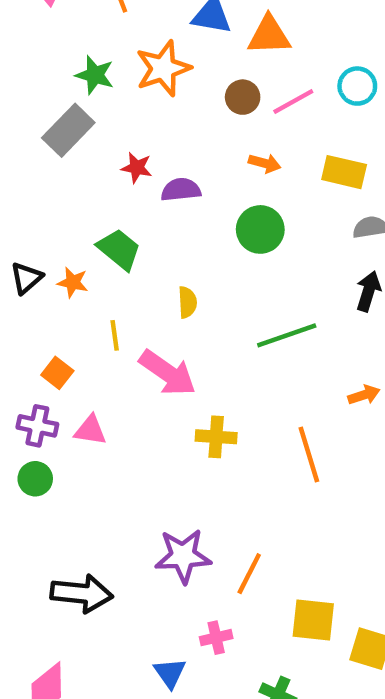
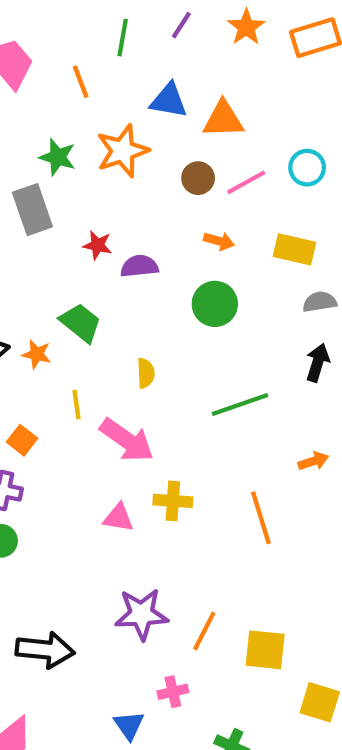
gray rectangle: (68, 130) -> (32, 210), turned -63
pink triangle: (90, 430) -> (118, 518), moved
yellow square: (313, 620) -> (265, 650), moved

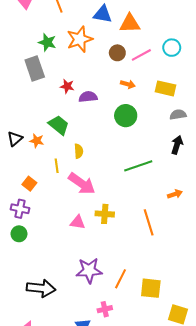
yellow semicircle: (146, 373) -> (79, 151), moved

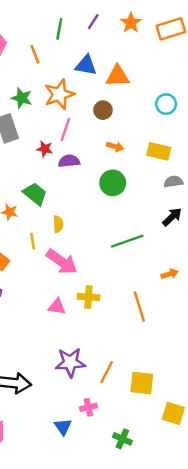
pink line: (141, 55) -> (65, 130), moved, turned -42
black arrow: (177, 145) -> (172, 217), turned 30

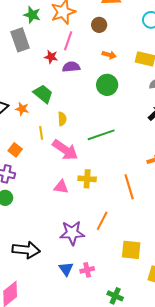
green line: (127, 241) -> (101, 135), moved
orange line: (107, 372) -> (102, 221), moved
blue triangle: (63, 427) -> (66, 269), moved

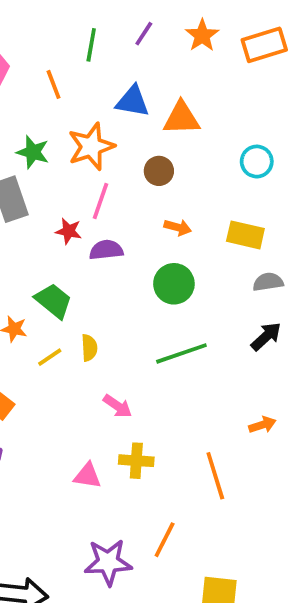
yellow line: (41, 133) -> (50, 357), moved, turned 64
green line: (101, 135) -> (181, 353), moved
pink arrow: (65, 150) -> (118, 406), moved, size x0.6

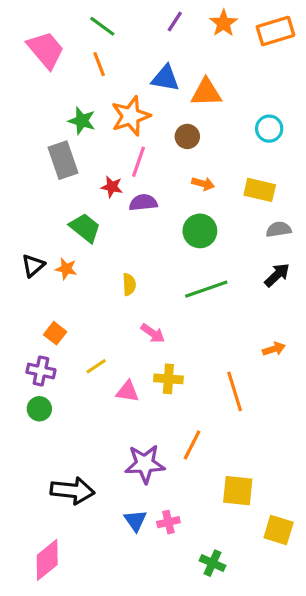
green line: (91, 45) -> (102, 26), moved, turned -64
green trapezoid: (54, 301) -> (85, 228), moved
yellow line: (50, 357) -> (96, 366), moved

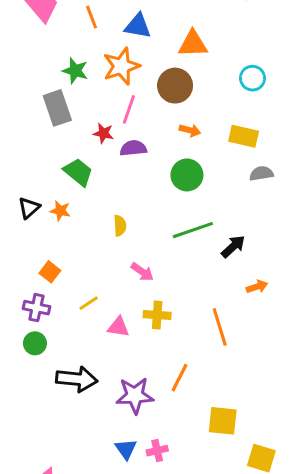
blue triangle: (165, 78) -> (138, 26), moved
brown circle: (187, 136) -> (175, 86), size x1.5
black arrow: (277, 275) -> (233, 246), moved
black arrow: (72, 491) -> (77, 379), moved

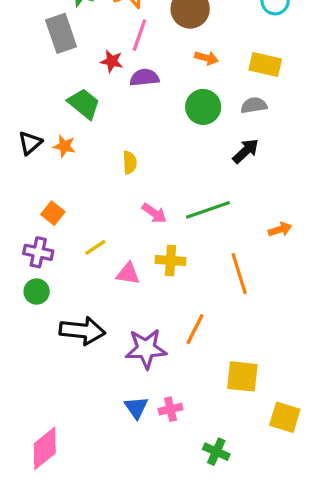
gray semicircle: (261, 173) -> (254, 105), moved
green line: (193, 230) -> (208, 210), moved
black arrow: (233, 246) -> (246, 151), moved

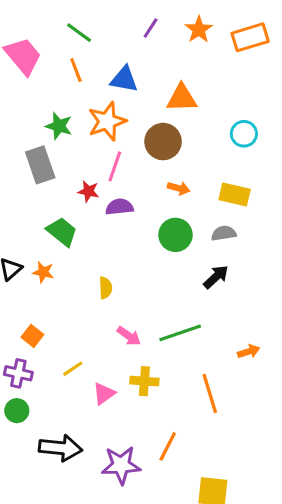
pink triangle: (128, 274) -> (104, 394), turned -45

